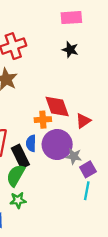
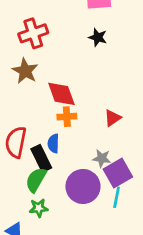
red diamond: (57, 107) -> (61, 94), moved
purple circle: (57, 144) -> (83, 186), moved
purple square: (88, 169) -> (118, 173), size x1.5

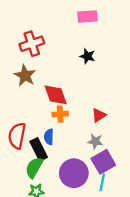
black star: (98, 37) -> (87, 56), moved
gray star: (102, 158) -> (95, 141), moved

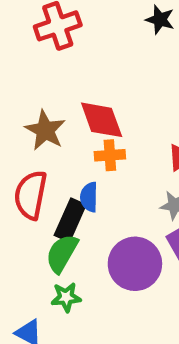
black star: (87, 56) -> (160, 20), moved
brown star: (25, 76) -> (45, 130), moved
black rectangle: (39, 149) -> (70, 220), turned 50

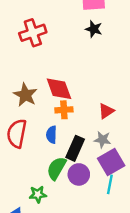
black rectangle: (70, 220) -> (75, 148), moved
green semicircle: (62, 253) -> (56, 168), moved
purple circle: (135, 264) -> (79, 174), size x0.7

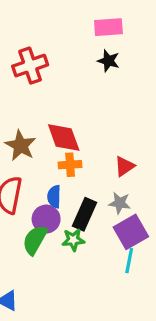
green semicircle: (56, 168) -> (35, 240), moved
purple circle: (79, 174) -> (46, 219), moved
green star: (38, 194) -> (73, 240), moved

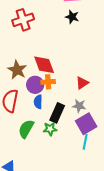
purple circle: (46, 219) -> (35, 85), moved

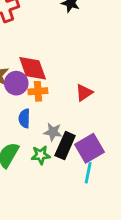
purple circle: (35, 85) -> (16, 83), moved
gray star: (79, 106) -> (53, 132), moved
black rectangle: (57, 113) -> (65, 146), moved

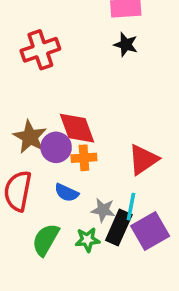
red triangle: (84, 93) -> (143, 160), size x1.4
blue semicircle: (24, 118) -> (67, 193), turned -66
cyan line: (88, 173) -> (131, 207), moved

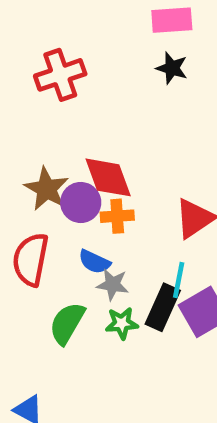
gray star: (103, 210) -> (113, 285), moved

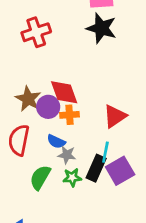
black star: (172, 68) -> (101, 28), size x1.6

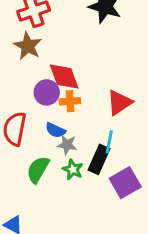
brown star: (28, 99) -> (28, 46), moved
purple square: (120, 171) -> (125, 183), moved
green star: (72, 177) -> (73, 170), turned 30

